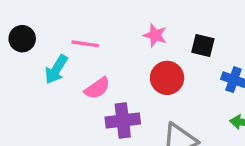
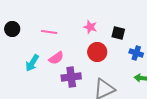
cyan arrow: (56, 69) -> (32, 63), moved

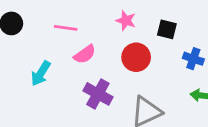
pink semicircle: (56, 58) -> (85, 54), moved
purple cross: (71, 77) -> (98, 94), turned 36

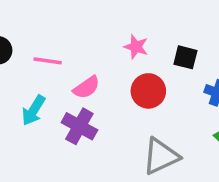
pink line: (66, 28) -> (48, 61), moved
purple cross: (98, 94) -> (79, 126), moved

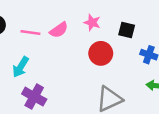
pink semicircle: (86, 87) -> (59, 30), moved
purple cross: (79, 126) -> (34, 97), moved

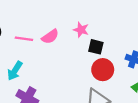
black square: (127, 30) -> (96, 47), moved
red circle: (101, 53) -> (103, 70), moved

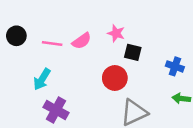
red circle: (103, 70) -> (115, 78), moved

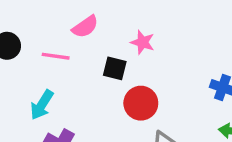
pink semicircle: (82, 41) -> (85, 27), moved
black square: (133, 52) -> (115, 68), moved

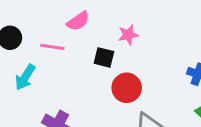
pink star: (143, 42) -> (128, 35), turned -30
cyan arrow: (42, 105) -> (25, 77), moved

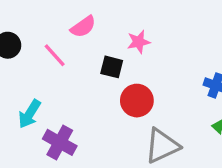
pink line: (52, 47) -> (55, 55), turned 40
cyan arrow: (25, 77) -> (30, 114), moved

